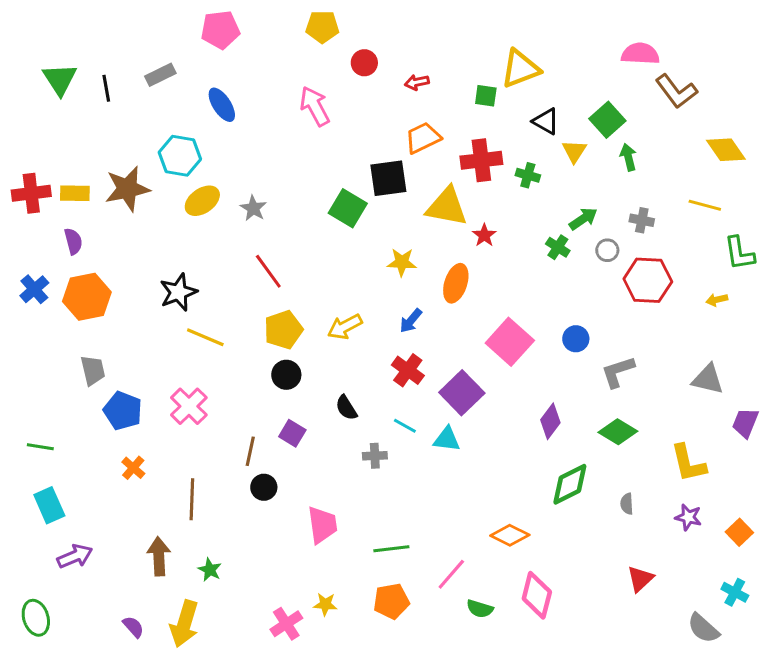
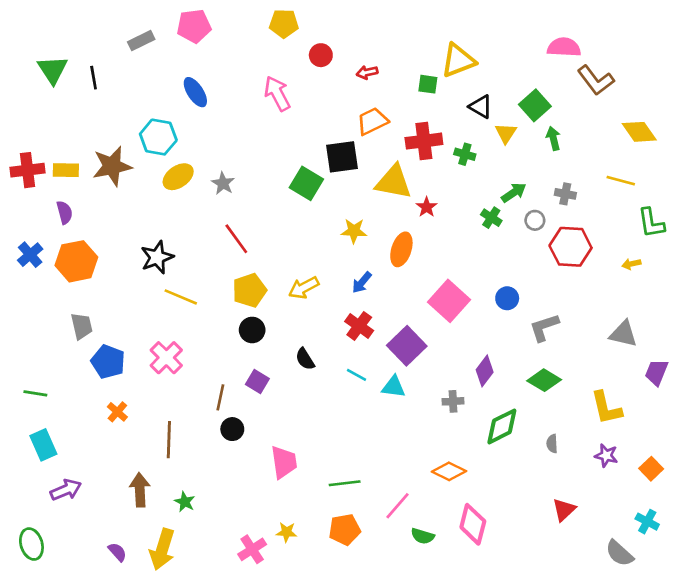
gray rectangle: (160, 75) -> (141, 41), moved
gray cross: (375, 456) -> (453, 401), moved

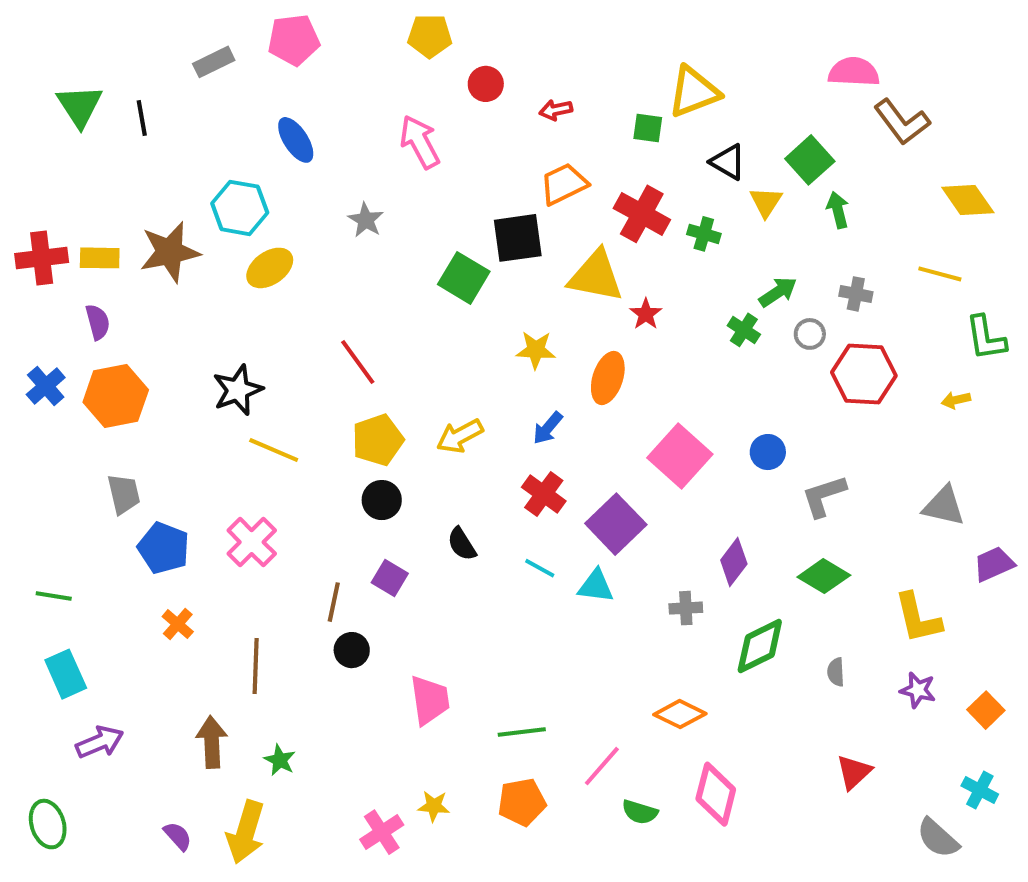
red cross: (424, 141) -> (642, 214), turned 36
gray star: (223, 183) -> (366, 220), moved
purple trapezoid: (656, 372) -> (994, 564), turned 44

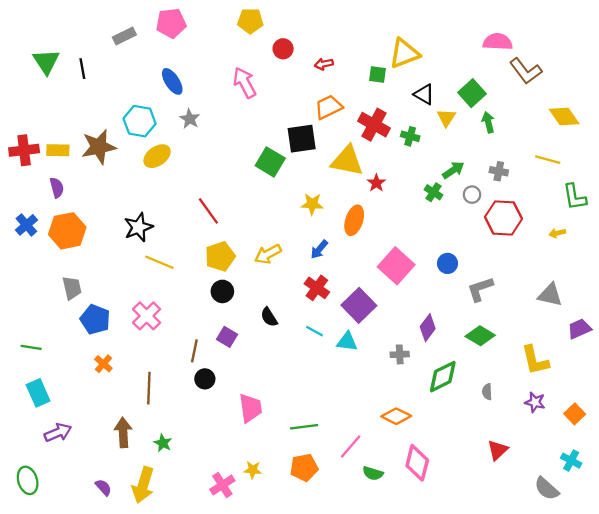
gray star: (366, 220) -> (190, 119), moved

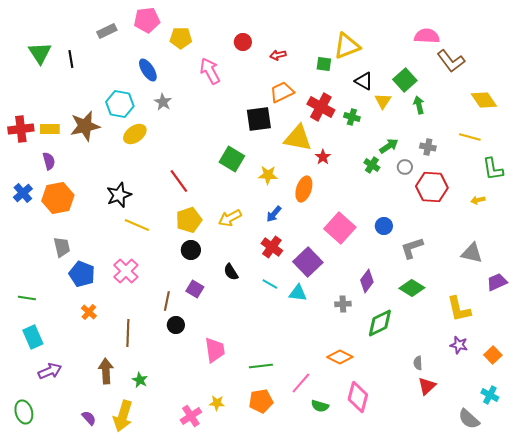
yellow pentagon: (250, 21) -> (181, 38), moved
green square: (270, 162) -> (232, 159), moved
gray semicircle: (487, 392) -> (418, 363), moved

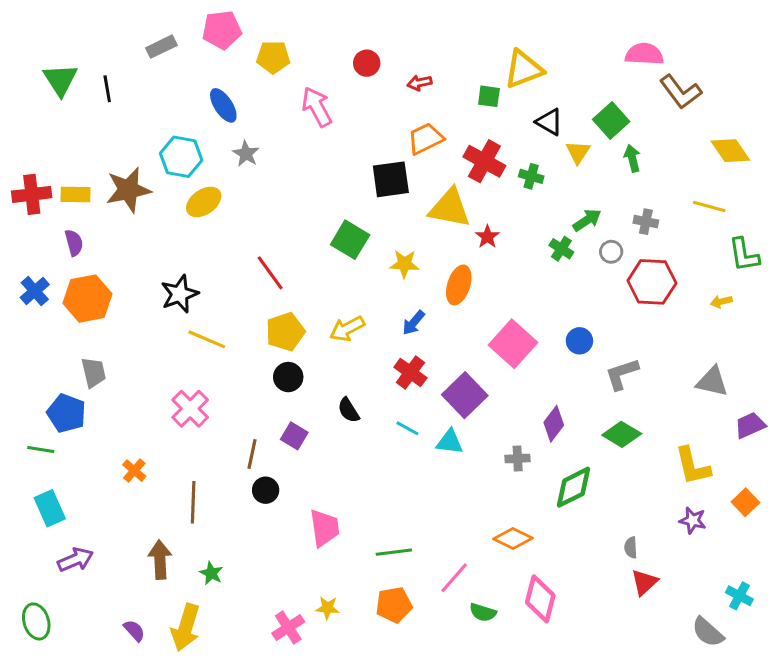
blue pentagon: (82, 274) -> (66, 413), moved
orange square: (493, 355) -> (745, 502), moved

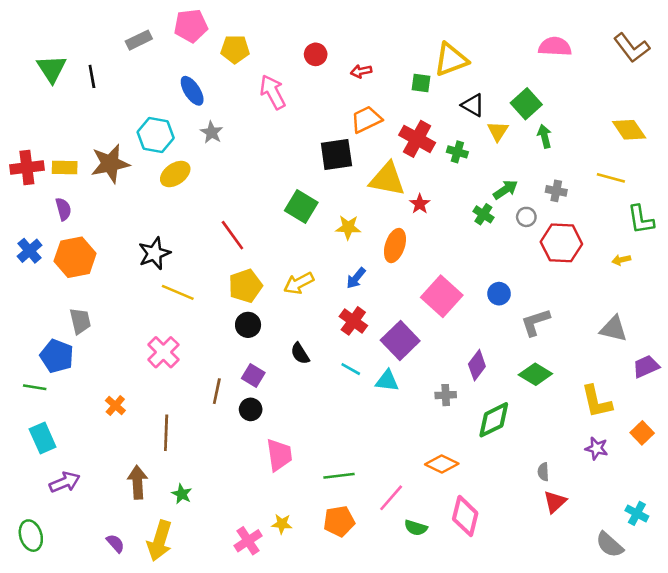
brown L-shape: (681, 92) -> (632, 48), moved
black circle: (266, 490) -> (251, 409), moved

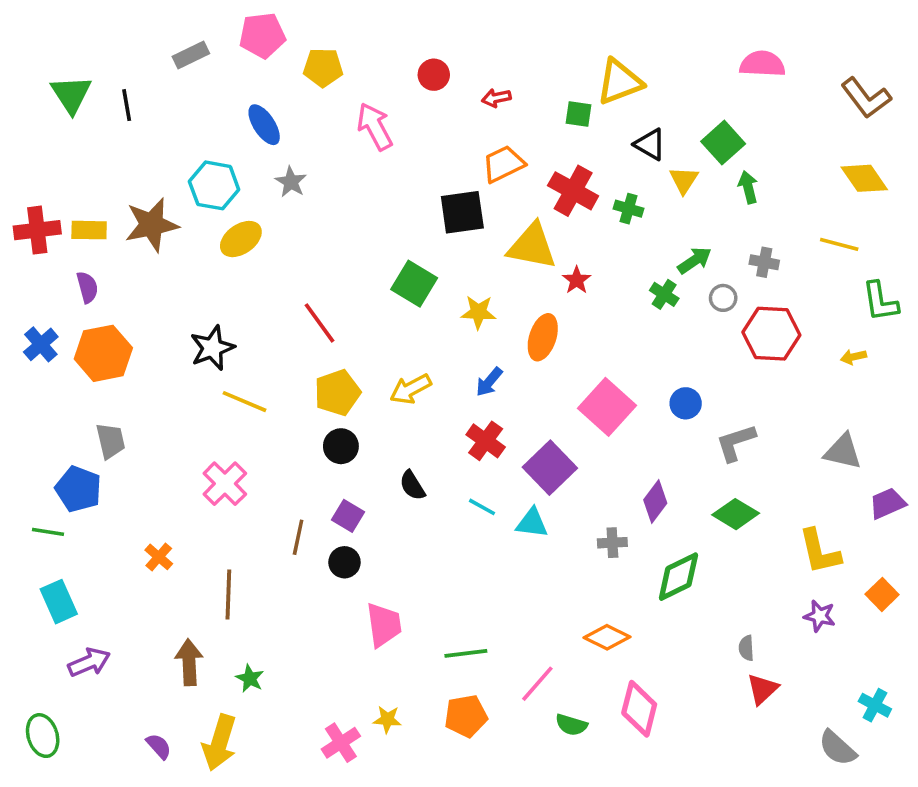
brown L-shape: (632, 48) -> (866, 98), moved

